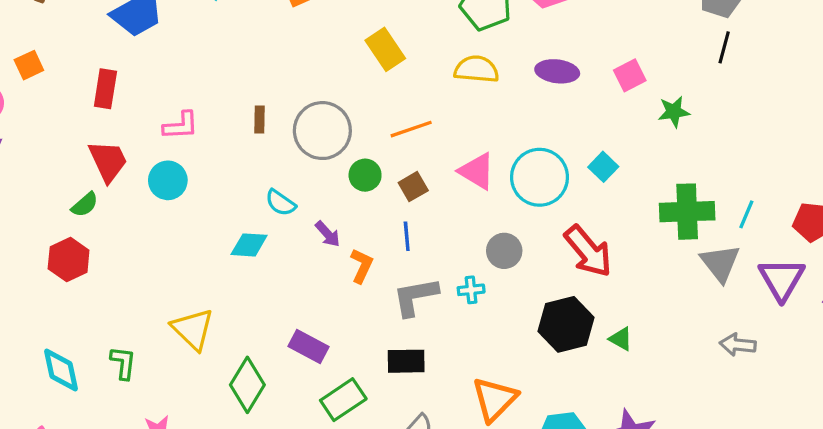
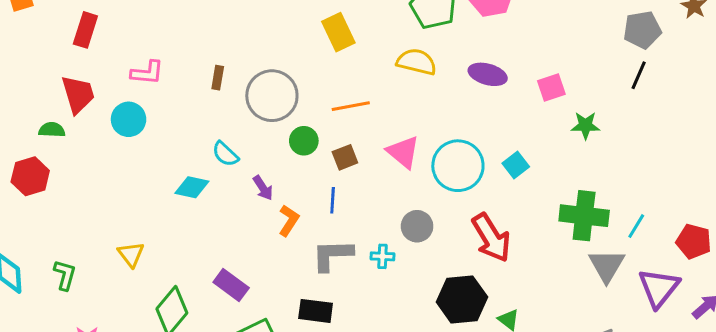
green semicircle: (85, 205) -> (52, 130), turned -145
yellow triangle: (193, 329) -> (131, 254), size x0.7

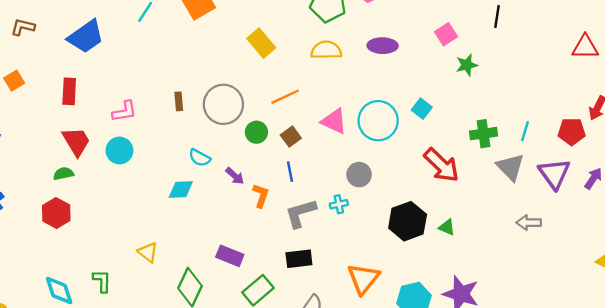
pink square: (551, 88) -> (446, 34), moved
green cross: (584, 216) -> (483, 134), size x0.7
red arrow: (491, 238) -> (441, 165), moved

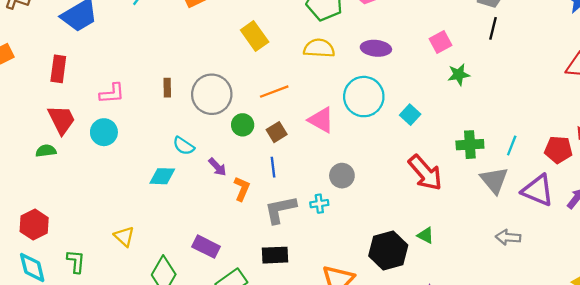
cyan circle: (378, 121) -> (364, 97), moved
purple triangle: (554, 174) -> (538, 190), turned -36
red hexagon: (56, 213) -> (34, 225), moved
black hexagon: (408, 221) -> (388, 250), moved

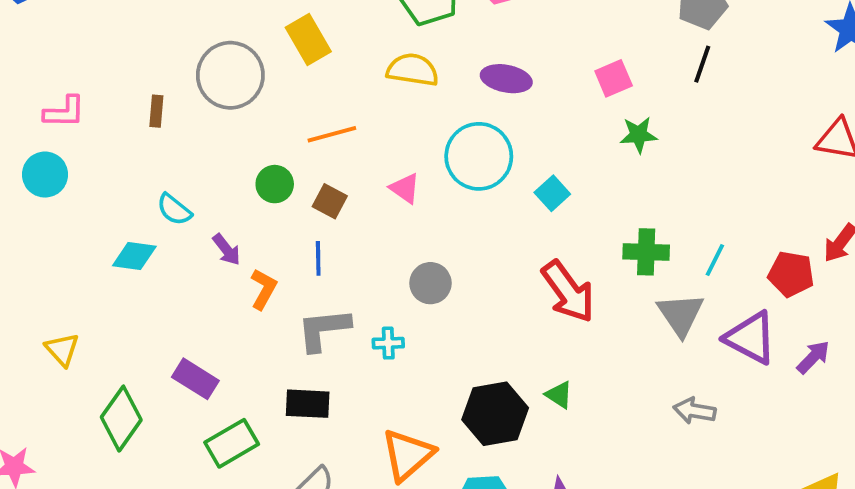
gray circle: (212, 94) -> (230, 75), moved
pink triangle: (321, 120) -> (405, 188), size x0.7
brown square: (277, 132) -> (330, 201), turned -36
cyan cross: (319, 204) -> (388, 343), moved

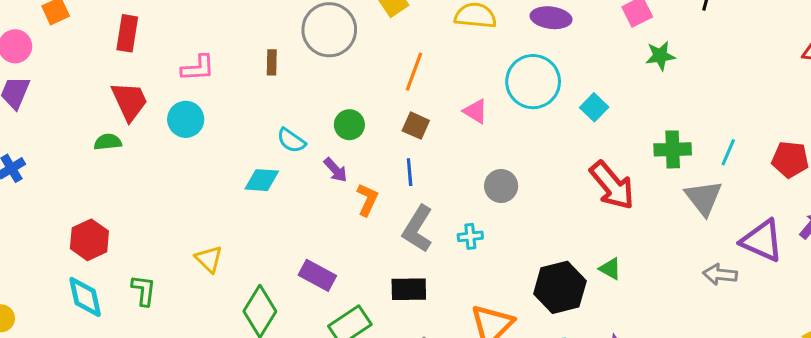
orange line: (332, 134) -> (414, 72), turned -51
green circle: (275, 184) -> (349, 125), moved
gray L-shape: (324, 329) -> (418, 229), turned -48
purple triangle: (751, 338) -> (762, 241), moved

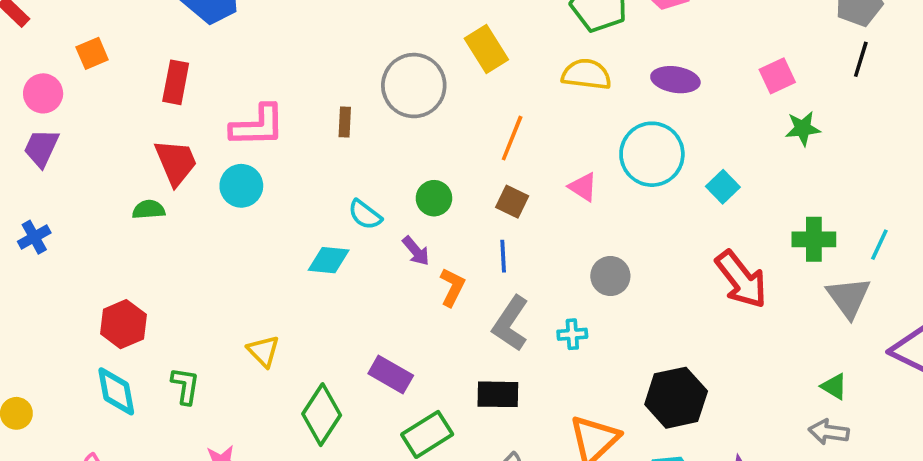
pink L-shape: (198, 68) -> (258, 126), size x1.4
green triangle: (610, 269) -> (834, 386), moved
gray arrow: (720, 274) -> (829, 432), moved

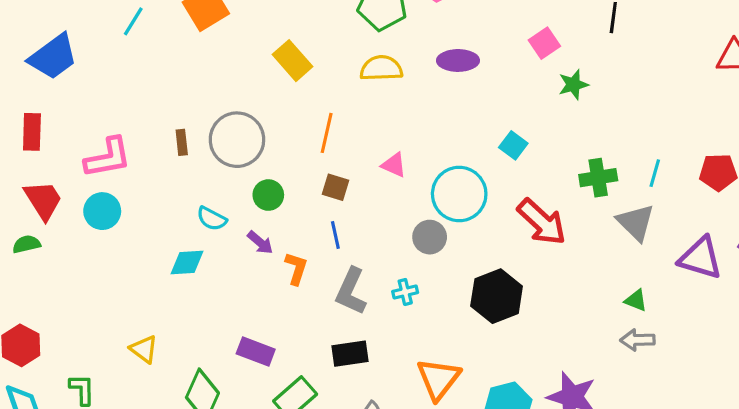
gray circle: (414, 86) -> (237, 140), moved
cyan circle: (652, 154) -> (459, 194), moved
black hexagon: (676, 398) -> (497, 296), moved

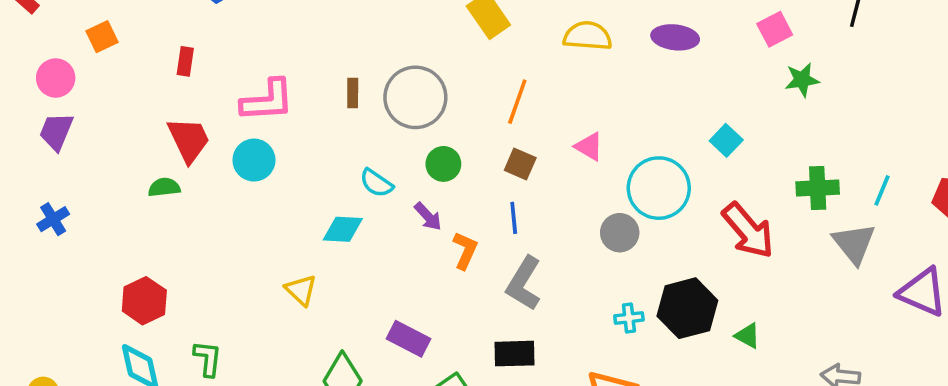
red rectangle: (32, 132) -> (185, 61), size x0.7
cyan cross: (405, 292) -> (629, 318), moved
green triangle: (636, 300) -> (748, 336), moved
yellow triangle: (144, 349) -> (301, 290), moved

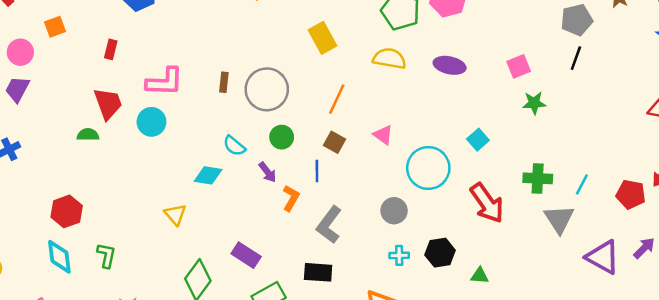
blue line: (514, 218) -> (317, 171), moved
gray circle: (620, 233) -> (394, 211), moved
black hexagon: (687, 308) -> (440, 253), size x0.7
green triangle: (748, 336) -> (480, 276), turned -30

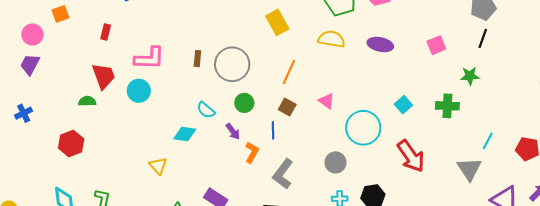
green star: (534, 103) -> (470, 76), moved
green cross: (538, 178) -> (447, 106), moved
red hexagon: (67, 211) -> (71, 144), moved

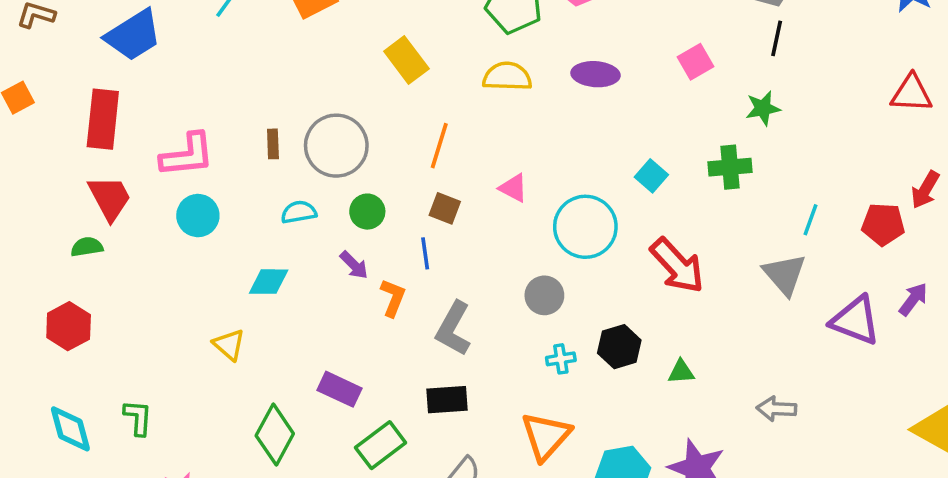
red rectangle: (106, 32) -> (103, 119), size x2.0
cyan circle: (139, 91) -> (198, 216), moved
cyan semicircle: (206, 110) -> (299, 212), moved, turned 138

